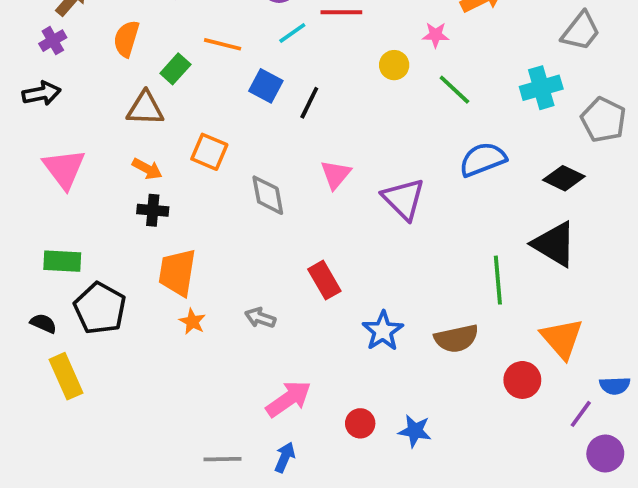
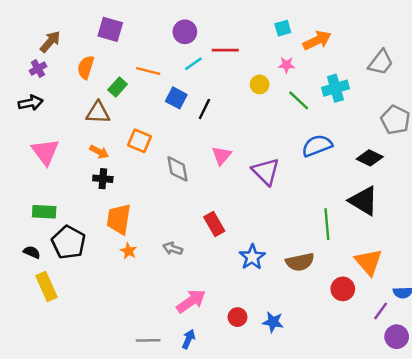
cyan cross: (541, 88) -> (335, 88), moved

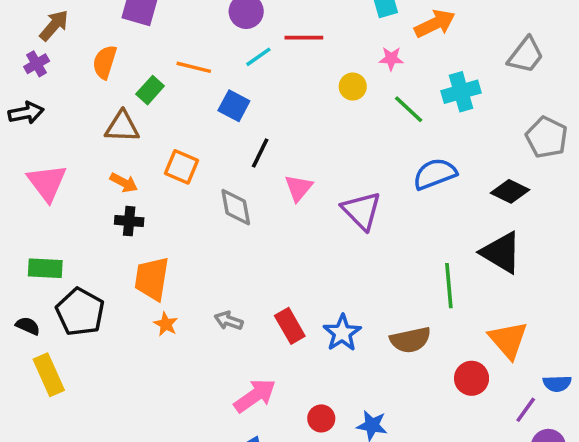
black line: (204, 109) -> (260, 153), moved
red rectangle: (214, 224) -> (290, 326), moved

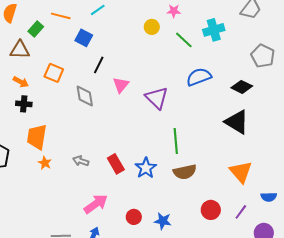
green line: (449, 286) -> (176, 141), moved
red circle: (472, 378) -> (211, 210), moved
purple line: (526, 410) -> (241, 212), moved

